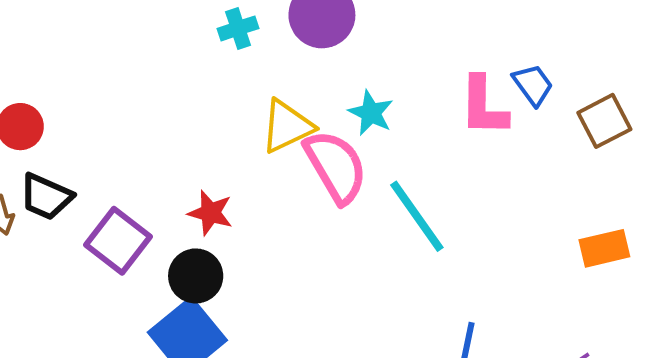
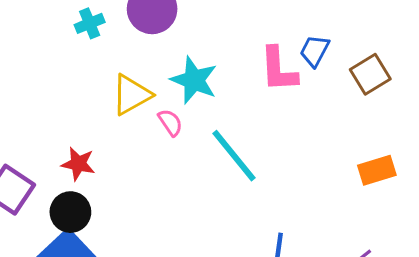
blue trapezoid: (533, 85) -> (315, 51), turned -112
cyan star: (371, 113) -> (194, 80), size x1.4
pink semicircle: (336, 167) -> (170, 122), size x0.5

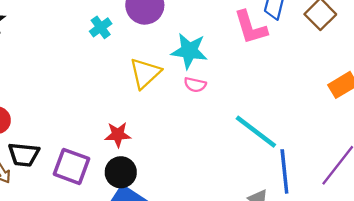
pink semicircle: (170, 122) -> (195, 85), moved, turned 150
cyan line: (234, 156) -> (256, 132), moved

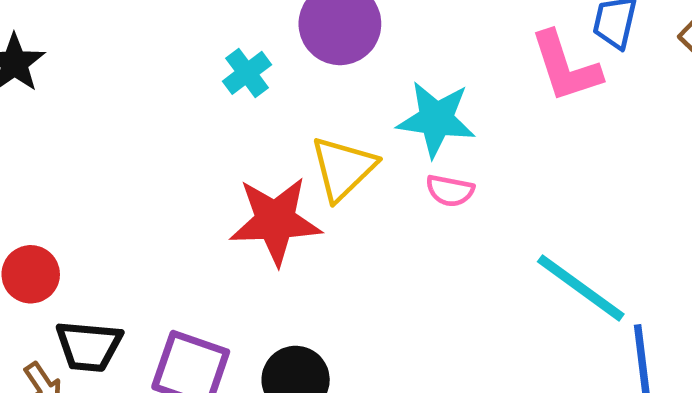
red star: (118, 135) -> (275, 221), moved, size x1.6

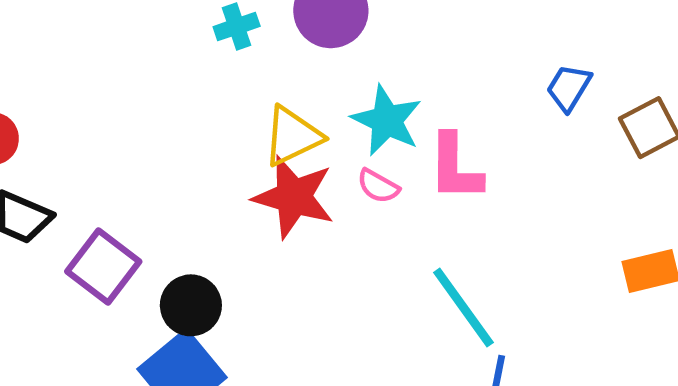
pink L-shape: (565, 67) -> (455, 167), moved
red star: (275, 221) -> (294, 197), moved

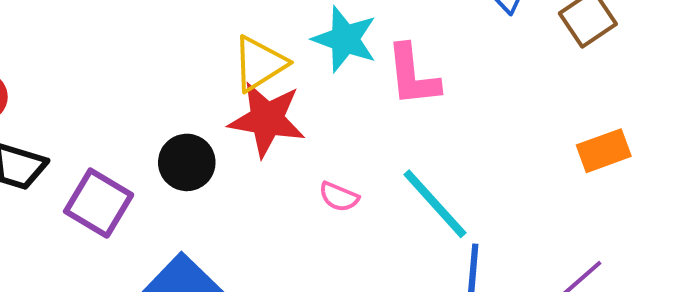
pink semicircle: (378, 186) -> (339, 197), moved
black circle: (191, 305) -> (187, 162), moved

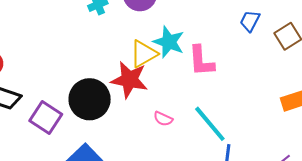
yellow triangle: (259, 64) -> (144, 54), moved
black circle: (187, 162) -> (90, 99), size x1.5

